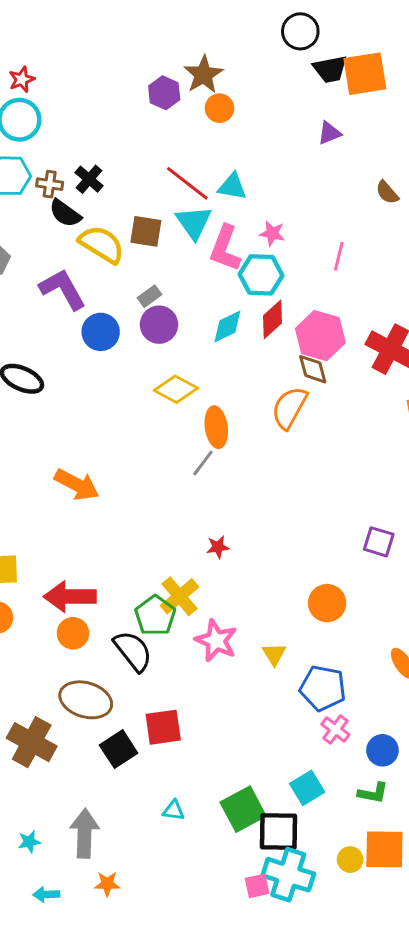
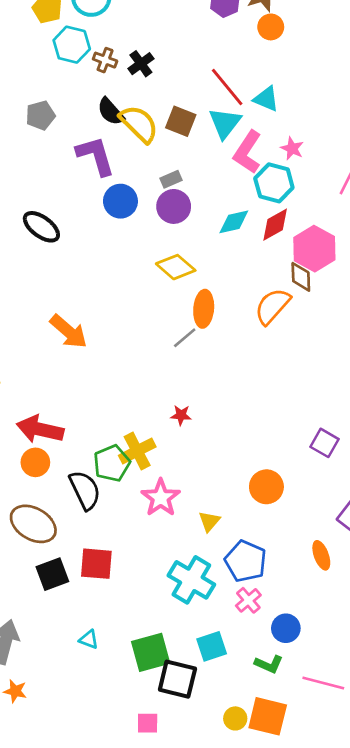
black semicircle: (65, 213) -> (111, 112), moved
cyan cross: (288, 875) -> (191, 580), moved

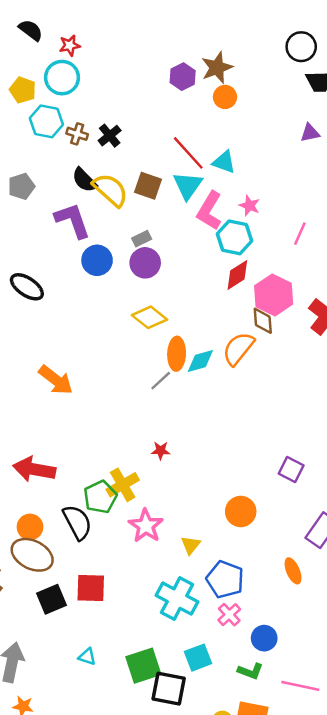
cyan diamond: (234, 222) -> (200, 361), moved
orange circle: (35, 462) -> (30, 527), moved

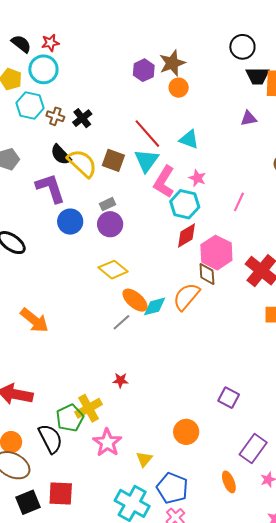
black semicircle: (31, 30) -> (21, 44), moved
cyan triangle: (224, 162) -> (189, 139), moved
orange ellipse: (177, 354) -> (135, 300), turned -52

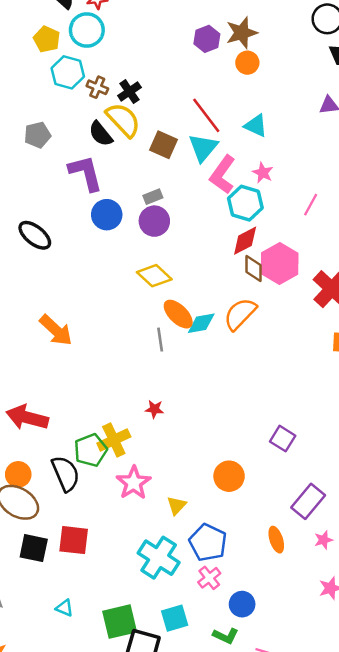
yellow semicircle: (82, 163) -> (123, 120), moved
brown diamond: (207, 274) -> (253, 268), moved
gray line: (121, 322) -> (160, 340), turned -60
black square: (28, 502) -> (34, 548), turned 30

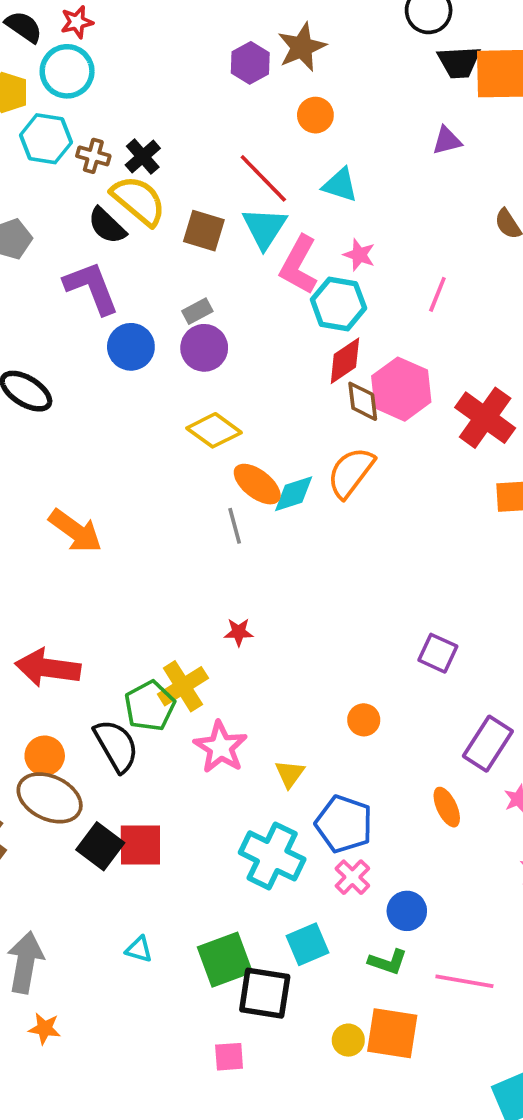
orange circle: (247, 63) -> (315, 115), moved
orange circle: (229, 476) -> (364, 720), size x0.7
black square: (34, 548) -> (100, 846), moved, turned 32

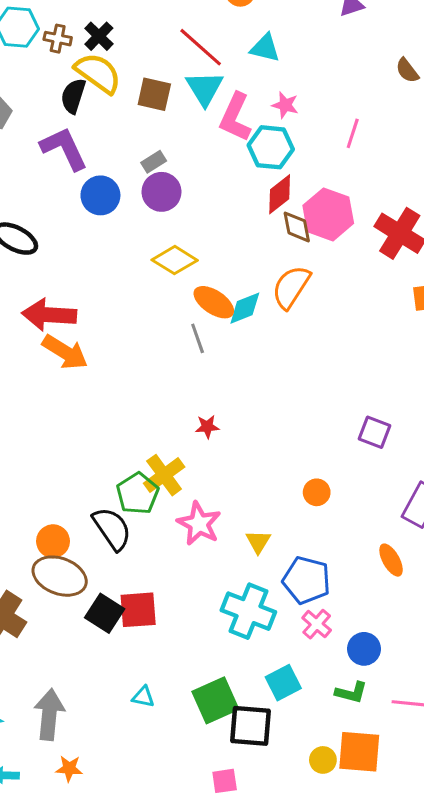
black semicircle: (107, 226) -> (73, 96), turned 68
red arrow: (48, 668) -> (49, 315), moved

